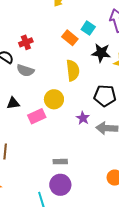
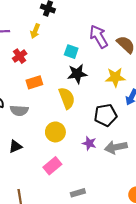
orange rectangle: (70, 38) -> (34, 82), moved, turned -42
red cross: (26, 42) -> (20, 56), moved
black star: (101, 53) -> (77, 74), moved
pink rectangle: (37, 116) -> (52, 166), moved

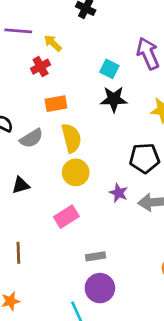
yellow arrow: (35, 31) -> (53, 43), moved, turned 104
yellow semicircle: (67, 98) -> (71, 138), moved
gray semicircle: (19, 110) -> (31, 138), turned -42

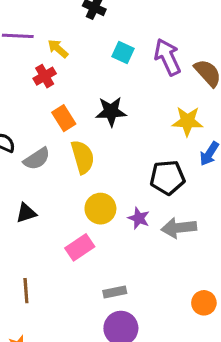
cyan square: (109, 69) -> (123, 52), moved
black star: (114, 99) -> (111, 112), moved
orange rectangle: (56, 104) -> (64, 118), turned 70
yellow circle: (76, 172) -> (100, 209), moved

